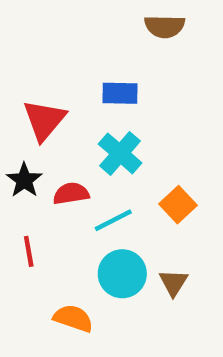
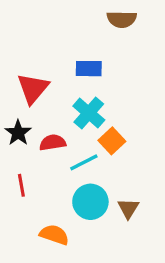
orange square: (178, 205) -> (112, 141), moved

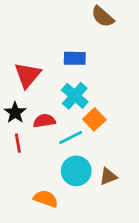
brown semicircle: (122, 19) -> (103, 17), turned 40
red line: (21, 185) -> (18, 143), moved
brown triangle: (128, 208) -> (108, 176), turned 36

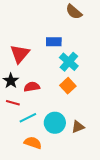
cyan cross: (75, 96) -> (69, 62), moved
cyan line: (71, 138) -> (28, 118), moved
red line: (18, 143) -> (13, 103), turned -64

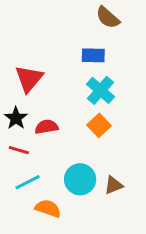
blue rectangle: (54, 42) -> (93, 55), moved
cyan line: (28, 118) -> (28, 182), moved

